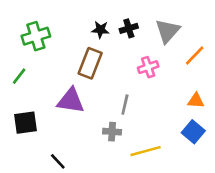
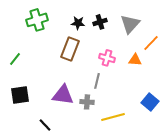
green cross: (36, 36) -> (37, 20), moved
pink cross: (148, 67) -> (107, 58), moved, turned 35
purple triangle: (71, 101) -> (63, 95), moved
orange triangle: (196, 101) -> (135, 60), moved

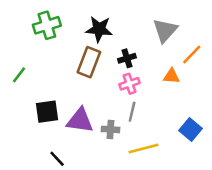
black cross: (100, 22) -> (127, 58), moved
black star: (78, 23) -> (99, 29), size x1.5
pink cross: (107, 58) -> (130, 84), moved, turned -35
gray line: (97, 81) -> (132, 112), moved
black square: (20, 95) -> (47, 112), moved

